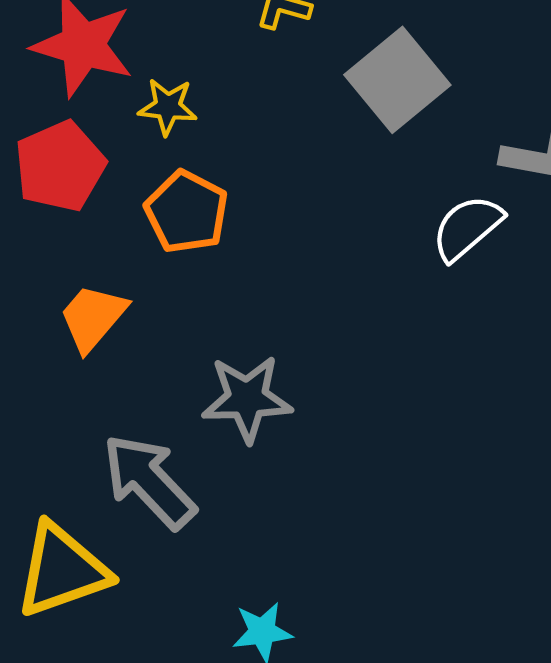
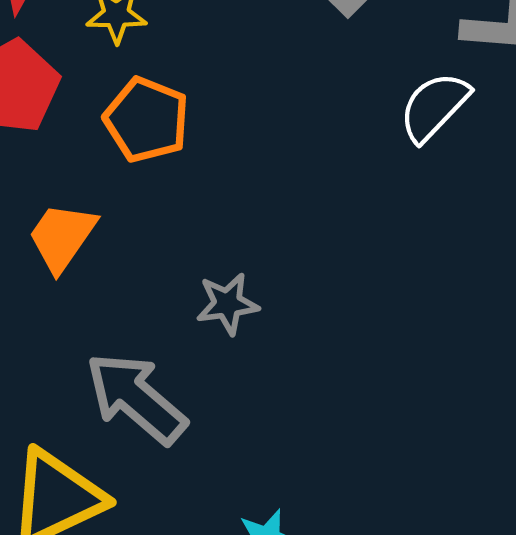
gray star: (247, 399) -> (227, 304), size x0.7

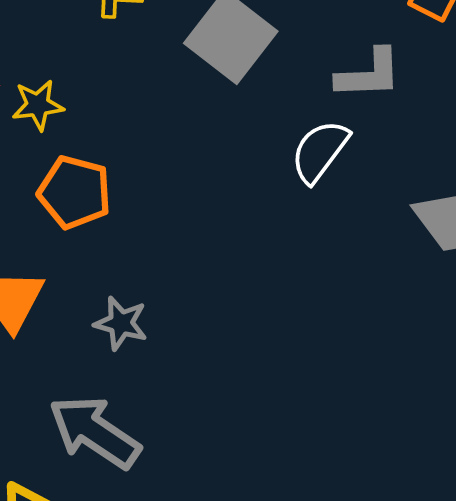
gray star: (227, 304) -> (121, 323), moved, turned 30

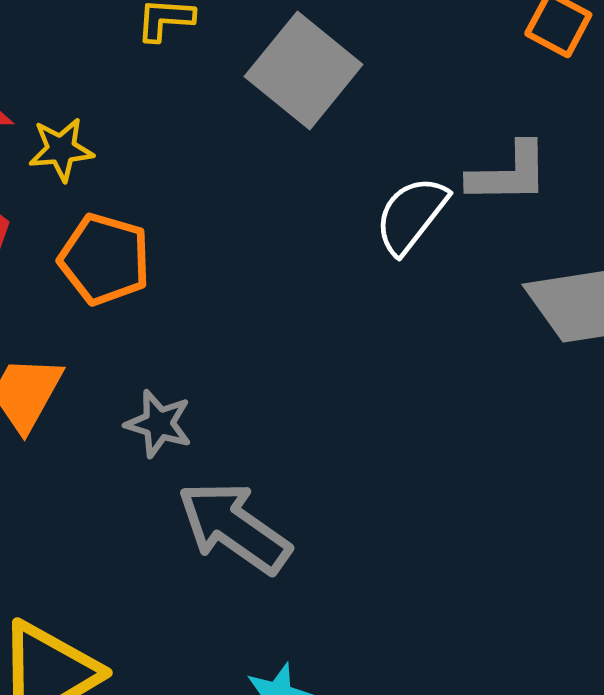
gray L-shape: (369, 74) -> (509, 173), moved
gray arrow: (95, 432) -> (234, 527), moved

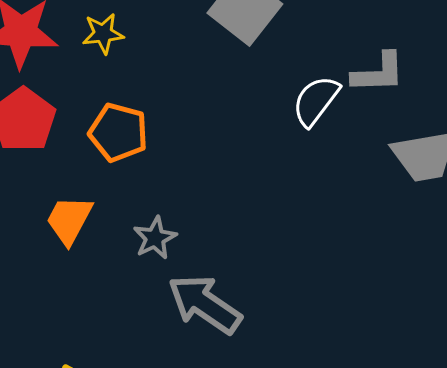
yellow star: (61, 149) -> (103, 34), moved
gray star: (159, 424) -> (155, 238), turned 30

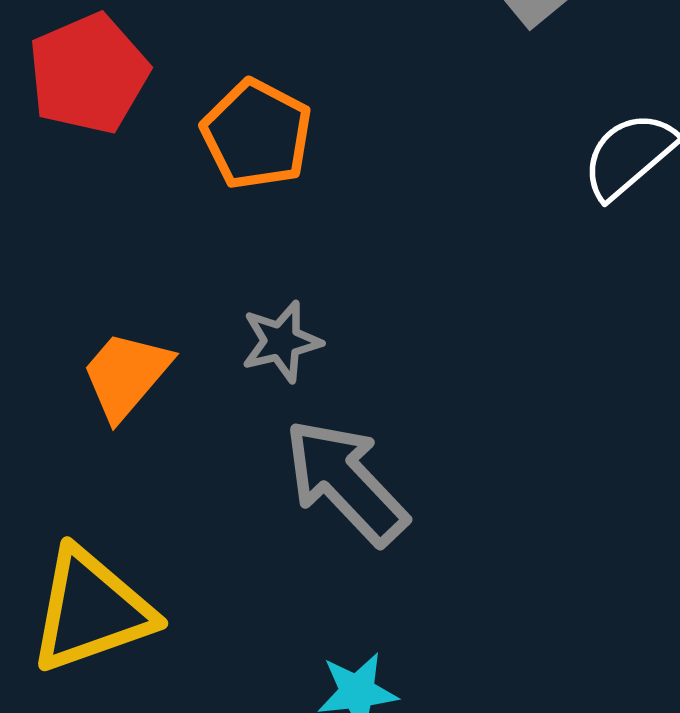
orange trapezoid: (69, 220) -> (126, 375), moved

